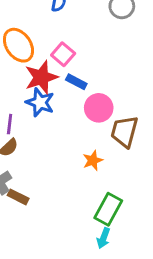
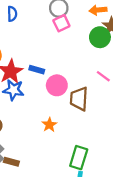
pink square: (63, 54) -> (61, 23), moved, turned 35
orange star: (93, 160) -> (49, 125), moved

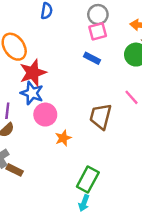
blue rectangle: (37, 70) -> (92, 58), moved
pink circle: (57, 85) -> (45, 115), moved

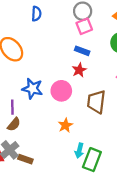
red star: (33, 73) -> (79, 70), moved, size x0.6
pink circle: (45, 115) -> (61, 91), moved
cyan arrow: (84, 203) -> (79, 151), moved

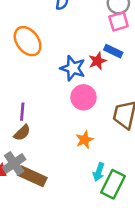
red star: (79, 70) -> (98, 61), moved
blue star: (32, 89) -> (73, 68), moved
brown rectangle: (25, 159) -> (32, 176), size x1.5

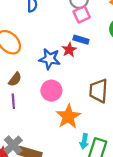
pink circle: (83, 97) -> (51, 91), moved
brown semicircle: (22, 133) -> (15, 79), moved
orange star: (85, 140) -> (68, 117), size x1.6

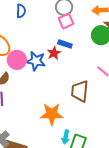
pink circle: (51, 91) -> (17, 60), moved
orange star: (68, 117) -> (52, 114), turned 30

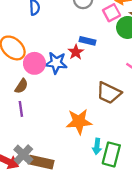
pink square: (66, 21) -> (112, 13), moved
brown trapezoid: (80, 91) -> (109, 93), turned -65

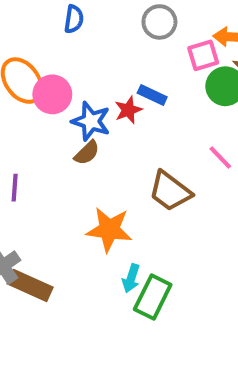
pink circle: (34, 63) -> (52, 94), moved
brown semicircle: (21, 86) -> (87, 153), moved

